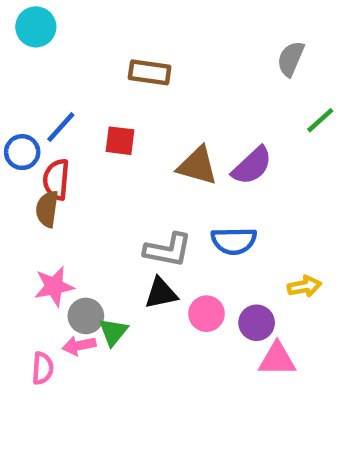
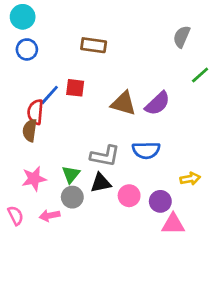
blue line: (61, 127) -> (50, 95), moved
blue circle: (22, 152) -> (27, 49), moved
gray circle: (86, 316) -> (72, 197), moved
green triangle: (113, 332) -> (71, 174), moved
pink semicircle: (43, 368) -> (16, 216), moved, turned -30

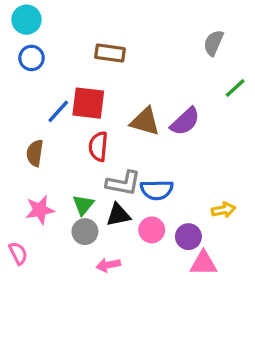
red square: (75, 88) -> (88, 103), size x1.5
red semicircle: (35, 112) -> (98, 146), moved
blue semicircle: (146, 150) -> (157, 190), moved
pink arrow: (50, 216) -> (108, 265), moved

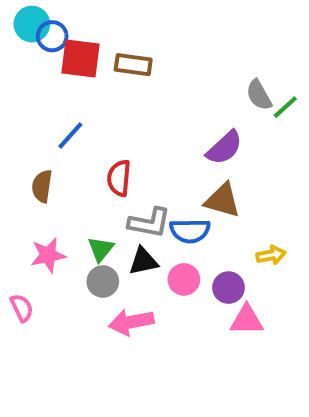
gray semicircle: (213, 43) -> (259, 95), moved, turned -52
blue circle: (32, 58) -> (52, 36), moved
red square: (88, 103) -> (81, 59), moved
brown triangle: (145, 121) -> (222, 200), moved
pink arrow: (108, 265) -> (131, 322), size x1.5

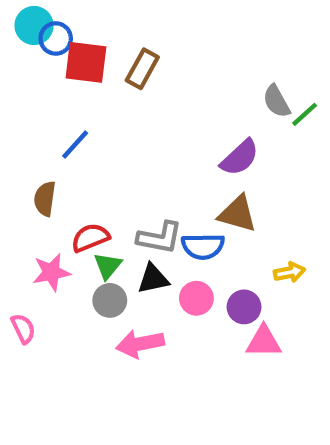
brown rectangle: (133, 65) -> (142, 69), turned -69
red semicircle: (119, 178) -> (90, 238), moved, turned 63

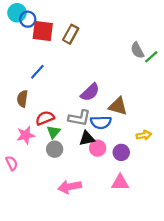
purple semicircle: (240, 158) -> (90, 92), moved
black triangle: (153, 279) -> (87, 138), moved
pink triangle: (264, 342) -> (120, 182), moved
pink arrow: (140, 344) -> (70, 187), moved

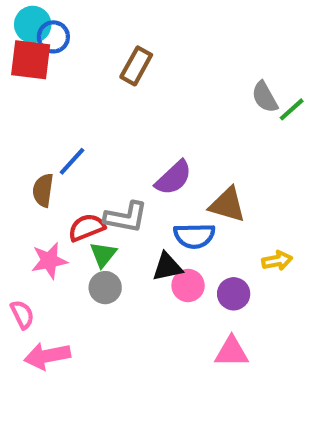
red square: (43, 31) -> (31, 60), moved
blue line: (37, 72) -> (72, 161), moved
gray L-shape: (79, 118) -> (126, 217), moved
pink arrow: (70, 187) -> (47, 356), moved

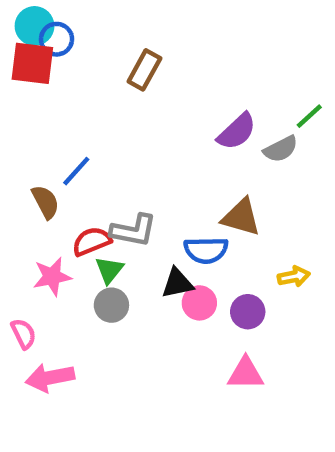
gray semicircle: (265, 97) -> (281, 149), moved, turned -88
purple semicircle: (174, 178) -> (237, 131), moved
brown semicircle: (43, 190) -> (46, 202), turned 144

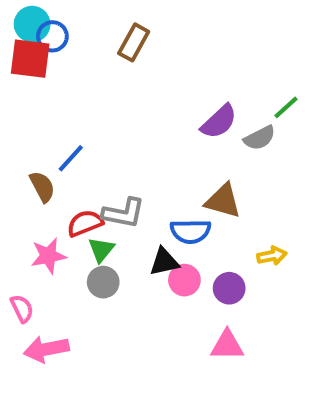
brown rectangle: (144, 70) -> (134, 42), moved

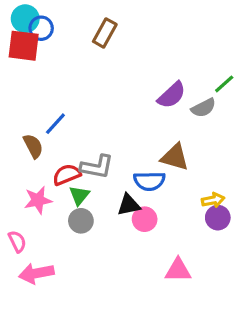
purple circle: (229, 288) -> (218, 218), moved

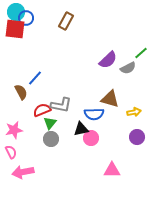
pink star: (38, 200) -> (14, 130), moved
yellow arrow: (213, 200) -> (134, 112), moved

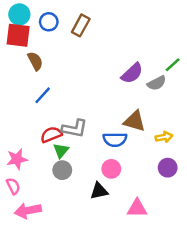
blue circle: (26, 18) -> (49, 22), moved
brown semicircle: (21, 92) -> (35, 61), moved
black triangle: (81, 129) -> (99, 191), moved

